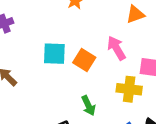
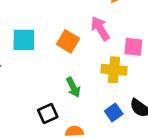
cyan square: (54, 54) -> (24, 40), moved

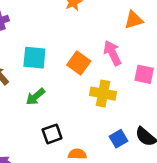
yellow cross: (114, 70) -> (103, 94), moved
green arrow: (73, 87) -> (35, 97), moved, turned 72

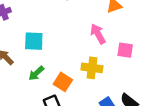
orange square: (79, 63) -> (63, 82), moved

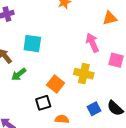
green arrow: (36, 73) -> (19, 74), moved

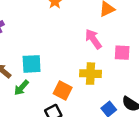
cyan square: (32, 44) -> (32, 64), moved

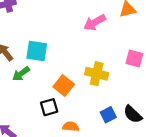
pink arrow: (93, 39) -> (95, 22), moved, turned -96

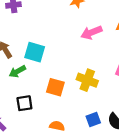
orange square: (64, 86) -> (55, 87), turned -30
black square: (49, 107) -> (24, 103), moved

